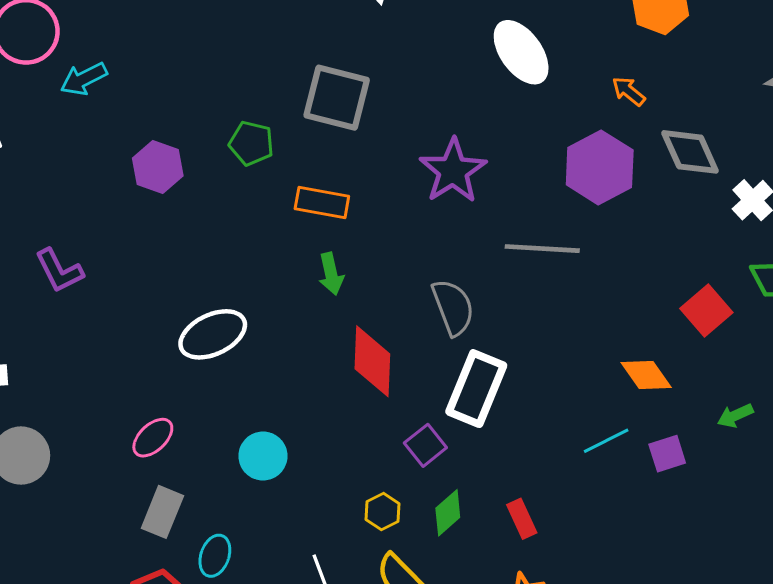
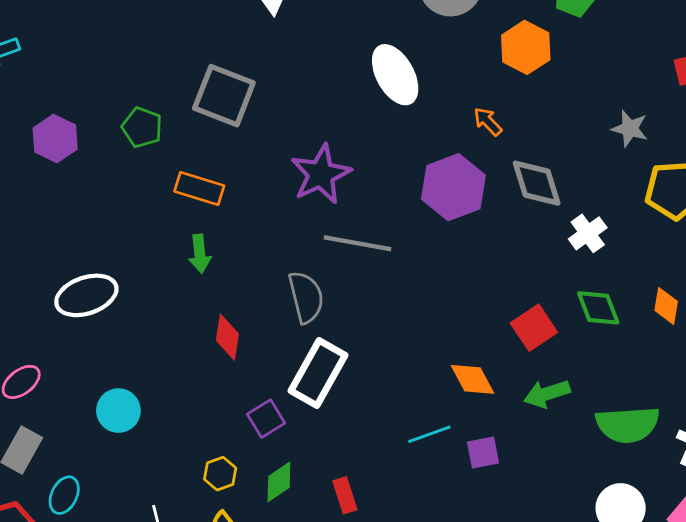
gray line: (542, 249) -> (358, 243), moved
red diamond: (372, 361) -> (227, 337), size x0.7
green arrow: (735, 416) -> (547, 394), moved, size x1.4

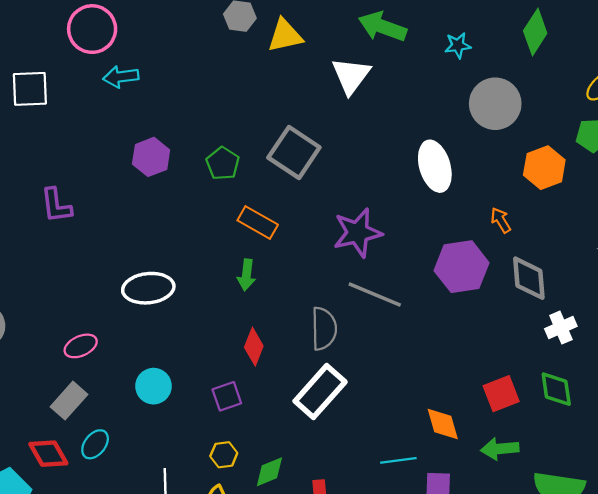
purple square: (266, 419) -> (227, 396), moved

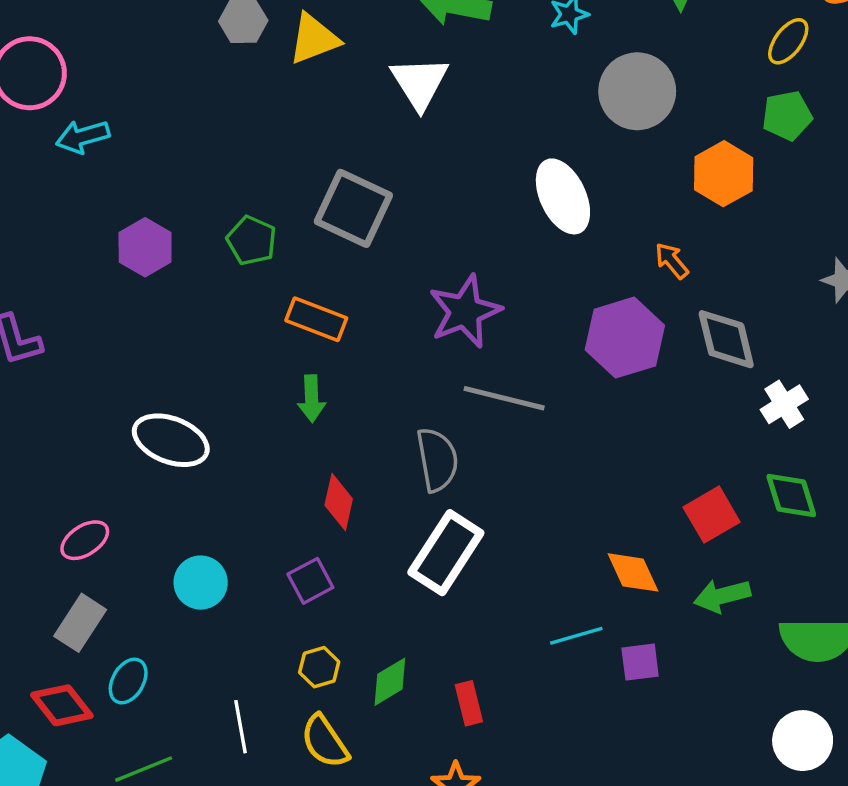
white ellipse: (148, 288) -> (171, 440), turned 36

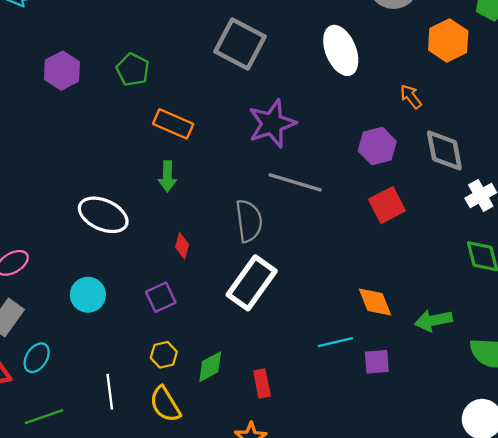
gray square: (353, 208) -> (240, 44), moved
purple hexagon: (625, 338) -> (377, 146), size x0.7
white ellipse: (171, 440) -> (103, 215), moved
red diamond: (339, 502) -> (182, 246), size x0.7
red square: (712, 515) -> (387, 205), moved

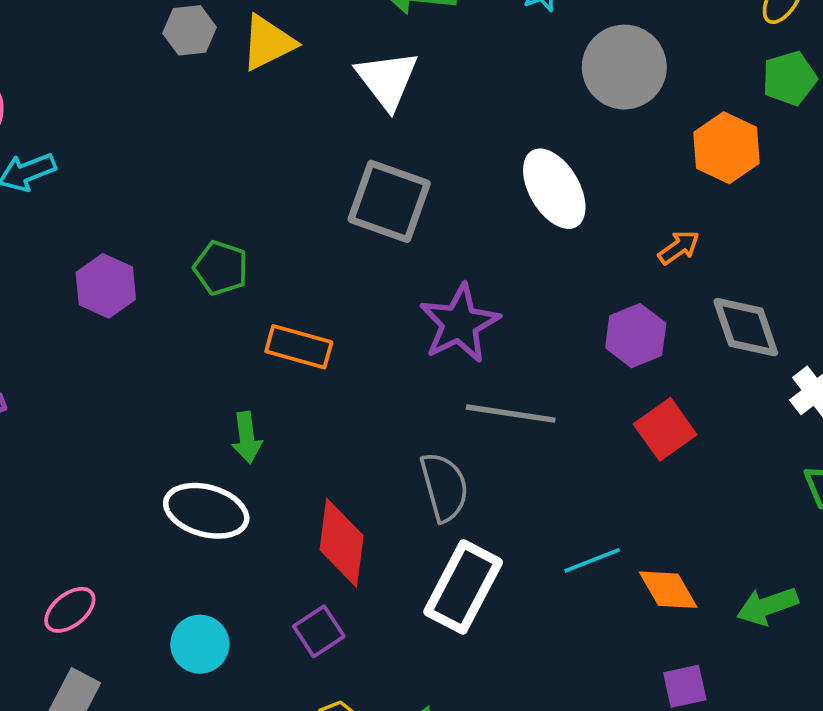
orange arrow: (411, 97) -> (679, 247), turned 100
green arrow: (167, 176) -> (247, 438), moved
red diamond: (182, 246) -> (342, 543), size x2.0
cyan line: (335, 342) -> (592, 560), moved

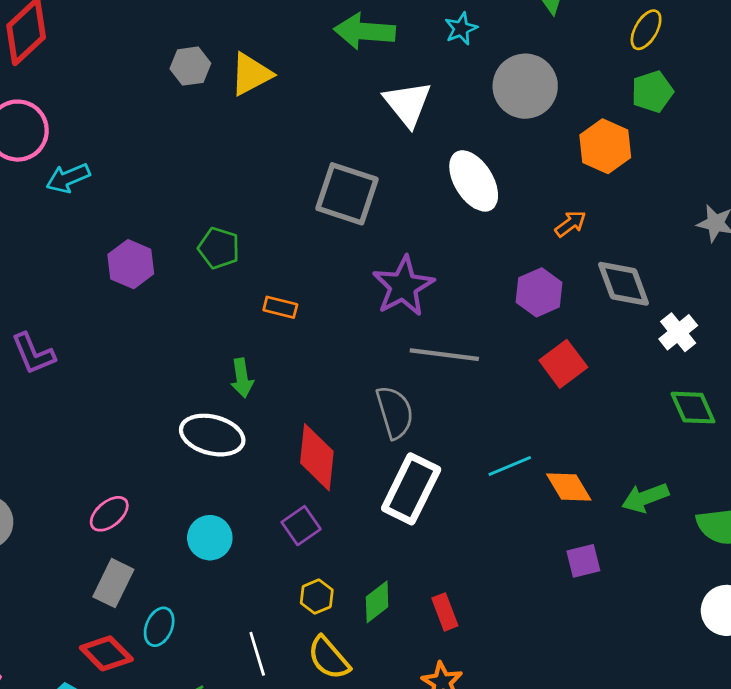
white triangle: (387, 80) -> (408, 104), moved
orange rectangle: (299, 347) -> (280, 307), size x0.7

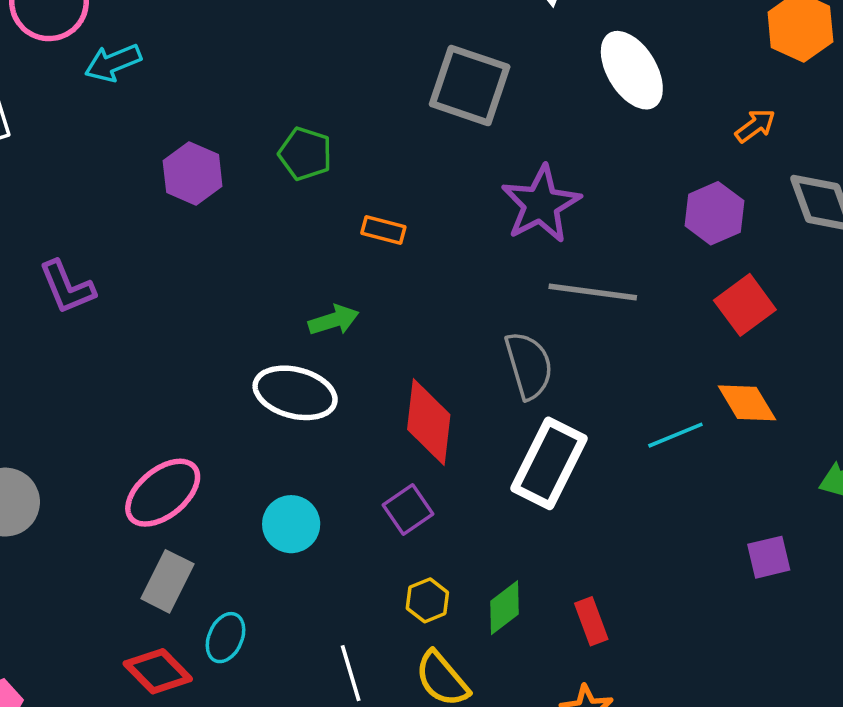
green arrow: (242, 378) -> (334, 320), turned -99
orange diamond: (569, 487) -> (747, 403), moved
pink ellipse: (109, 514) -> (163, 493), size x1.5

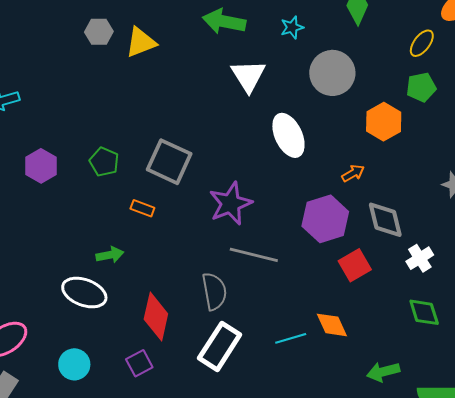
gray square: (470, 85) -> (169, 162), moved
purple hexagon: (714, 213) -> (325, 219), size x1.4
red square: (745, 305) -> (355, 265), moved

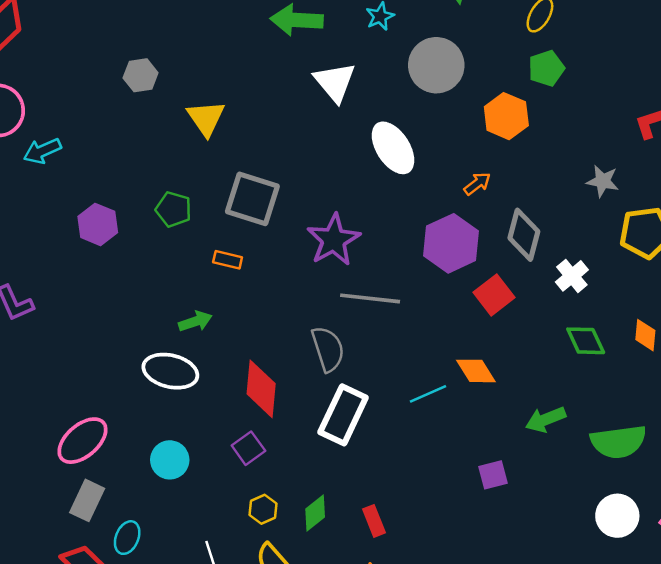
gray hexagon: (99, 32) -> (141, 75), moved
yellow triangle: (141, 42) -> (206, 118), moved, turned -36
gray diamond: (385, 220) -> (524, 235), turned 36

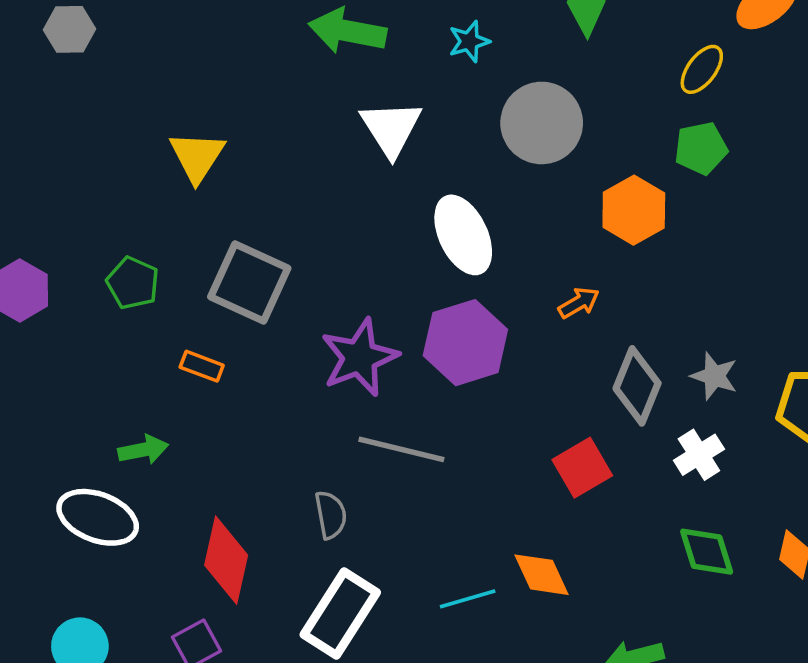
gray hexagon: (141, 75) -> (70, 29), moved
gray star: (603, 181) -> (714, 376), moved
purple hexagon: (451, 243) -> (465, 343), moved
gray semicircle: (328, 349) -> (331, 515), size x0.7

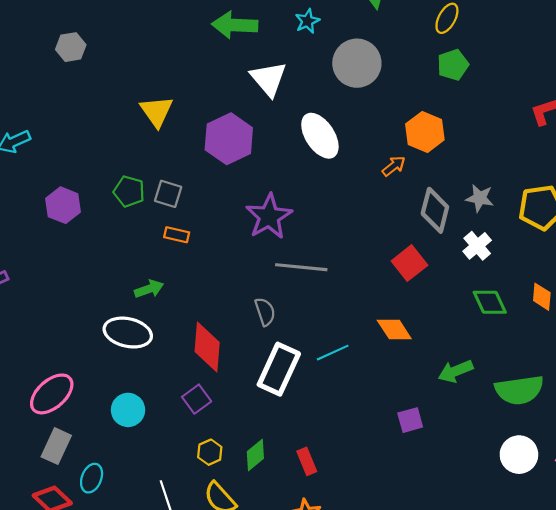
orange hexagon: (634, 210) -> (425, 132), moved
gray square: (249, 283) -> (168, 194), moved, size x0.6
purple hexagon: (465, 343) -> (229, 139), moved
cyan line: (468, 599) -> (333, 353), moved

